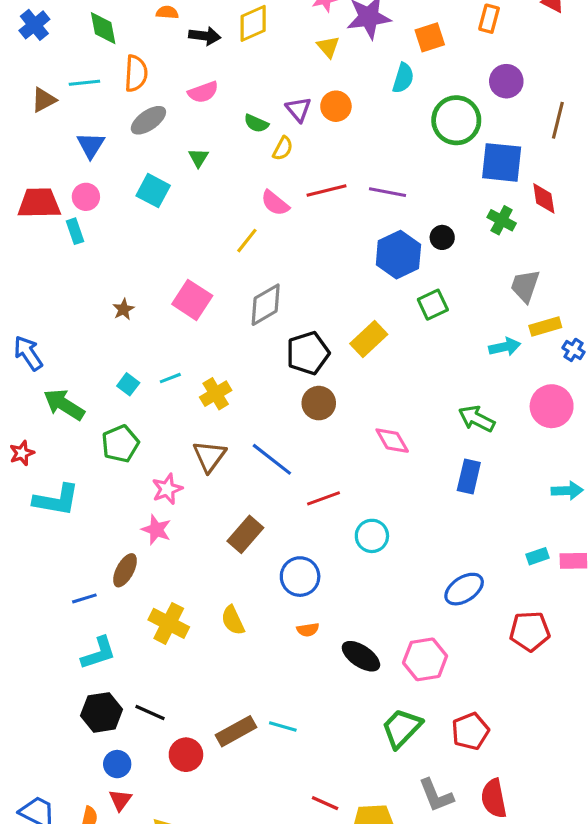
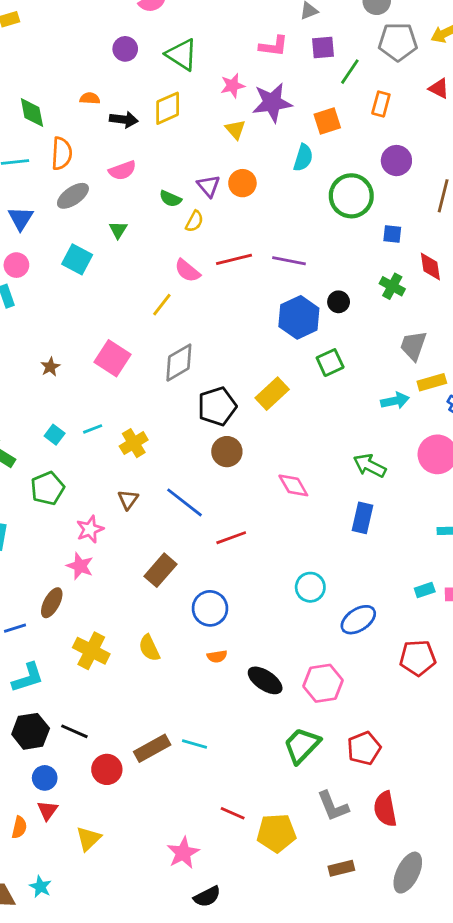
blue square: (502, 162) -> (392, 234), size x0.5
brown triangle: (209, 456) -> (128, 500), size x0.7
cyan circle: (372, 536) -> (310, 587), moved

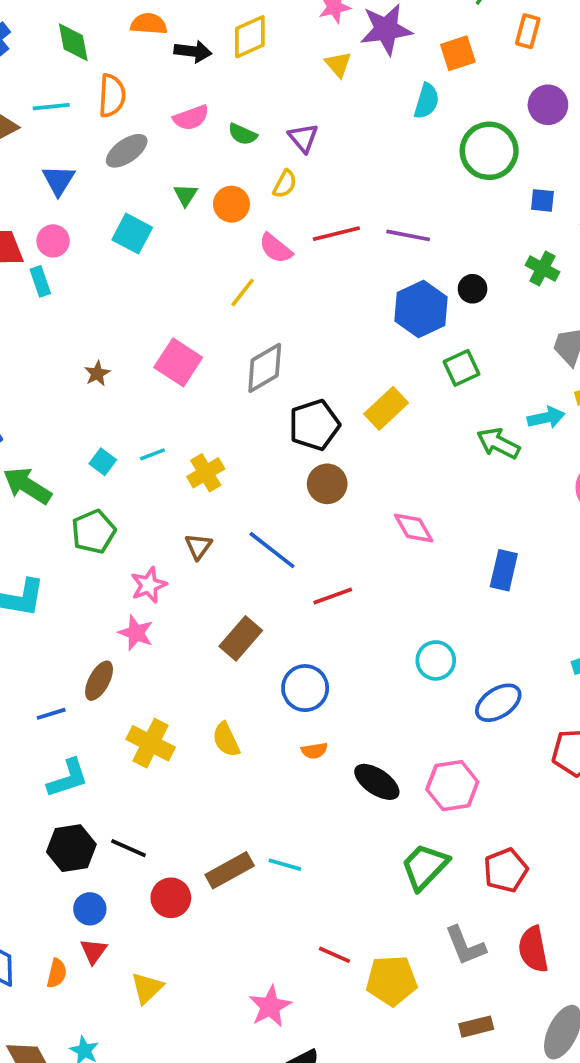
orange semicircle: (90, 98) -> (149, 24), size x1.4
orange circle: (242, 183) -> (232, 204), moved
green semicircle: (170, 199) -> (243, 134), moved
green arrow: (370, 466) -> (498, 443), moved

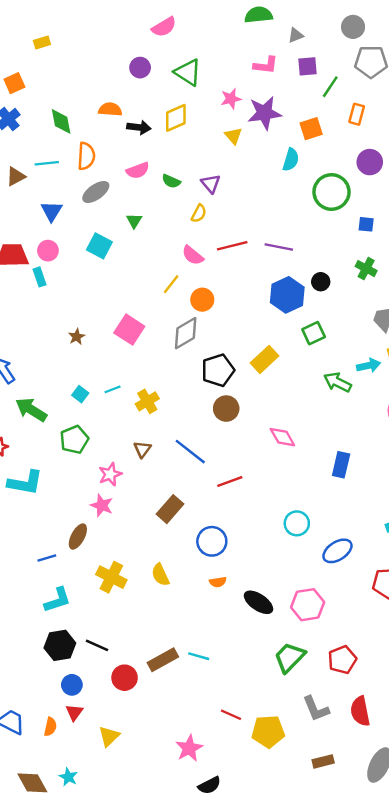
orange circle: (232, 204) -> (202, 300), moved

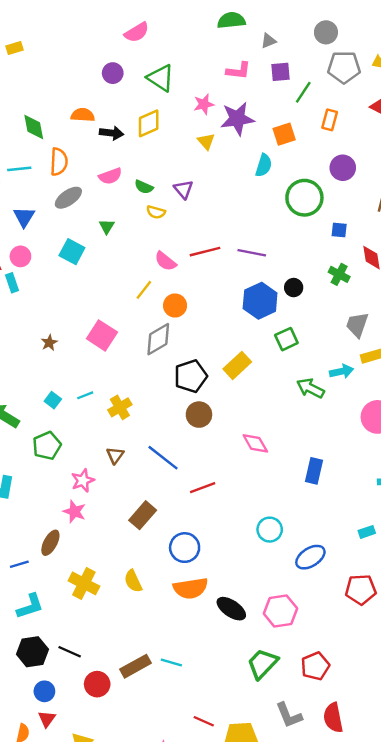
yellow semicircle: (199, 214) -> (156, 212), moved, turned 78
orange semicircle: (218, 582) -> (191, 588), size x2.0

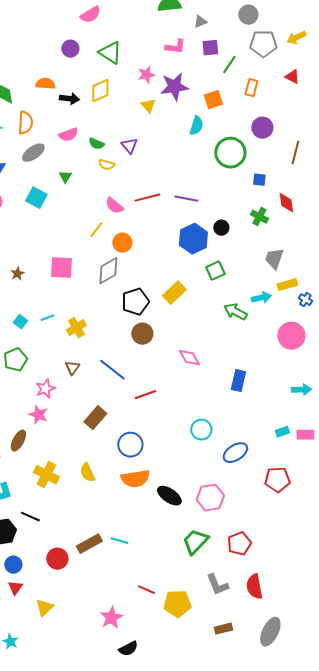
pink square: (102, 335) -> (61, 268), turned -30
black line: (70, 652) -> (30, 517), moved

